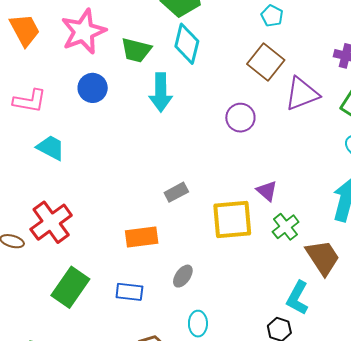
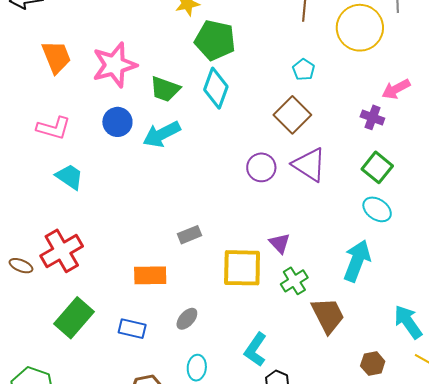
cyan arrow: (161, 92) -> (162, 134), moved, turned 57
purple triangle: (302, 94) -> (309, 165), moved, turned 48
cyan L-shape: (298, 298) -> (255, 350), moved

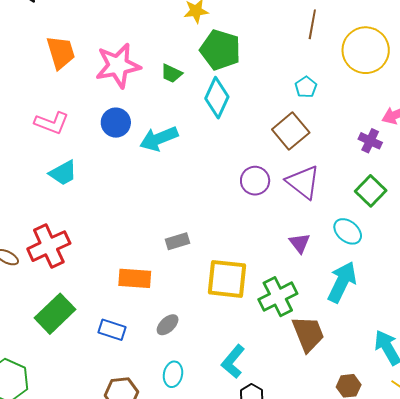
green trapezoid: (165, 89) -> (171, 73), moved, size x0.7
cyan trapezoid: (69, 177) -> (63, 173), turned 112
cyan ellipse: (377, 209) -> (348, 231), moved
purple triangle: (280, 243) -> (300, 243), moved
green cross: (294, 281) -> (278, 297), size x1.4

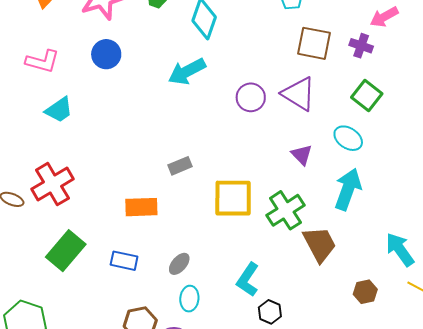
brown square: (291, 131) -> (314, 43), moved, turned -33
cyan arrow: (159, 139) -> (187, 72), moved
gray ellipse: (168, 325) -> (179, 264), moved

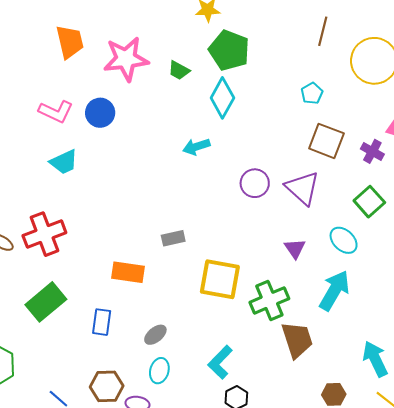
blue circle: (106, 54) -> (100, 113), moved
cyan arrow: (187, 72) -> (196, 147), size x0.7
blue rectangle: (124, 261) -> (102, 322), turned 76

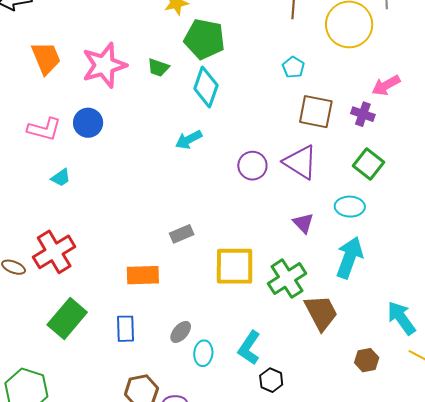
cyan trapezoid: (64, 162) -> (61, 178), size x0.7
cyan ellipse: (344, 240) -> (350, 207), turned -32
cyan ellipse: (159, 371) -> (203, 353), moved

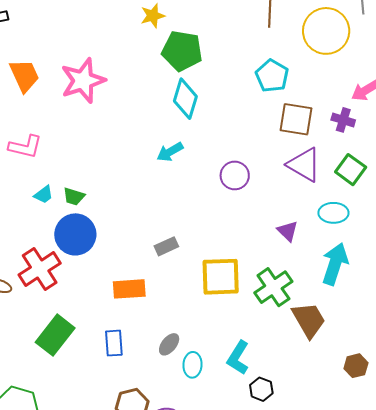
cyan pentagon: (293, 67) -> (272, 76), size x1.5
green trapezoid: (158, 68) -> (74, 196), moved
blue circle: (88, 123) -> (75, 234), moved, size x1.4
purple triangle: (300, 162) -> (304, 165), moved

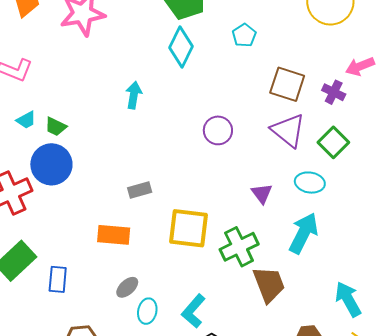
cyan pentagon: (272, 76) -> (244, 35), moved, size x0.7
cyan arrow: (170, 152) -> (134, 95), moved, turned 120
orange rectangle: (129, 289) -> (114, 235), moved
blue rectangle: (114, 343) -> (58, 279), moved

